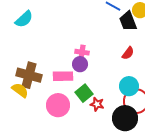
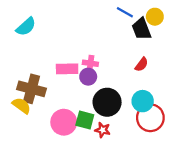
pink rectangle: (63, 76) -> (67, 69), moved
green square: (84, 93) -> (85, 120), moved, turned -36
red star: (97, 104) -> (103, 130), moved
black circle: (125, 118) -> (107, 102), moved

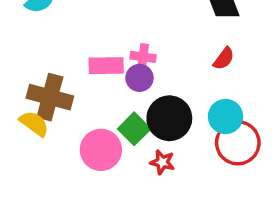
green square: (85, 120) -> (134, 129), moved, turned 30

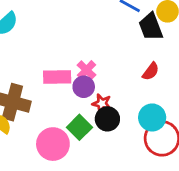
pink cross: (143, 57) -> (86, 70), turned 36
black circle: (169, 118) -> (107, 119), size x0.7
red star: (162, 162) -> (102, 104), moved

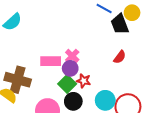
cyan circle: (152, 117) -> (105, 100), moved
black circle: (107, 119) -> (73, 101), moved
green square: (79, 127) -> (67, 84), moved

